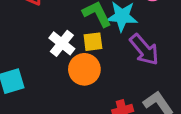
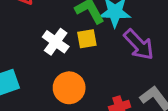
orange circle: (84, 69) -> (69, 88), moved

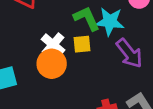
orange circle: (69, 88) -> (52, 64), moved

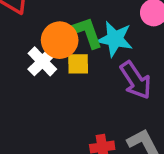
orange circle: (52, 64) -> (60, 40), moved

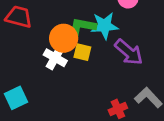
green L-shape: (87, 33) -> (82, 27), turned -44
yellow square: (78, 64) -> (82, 52), turned 30

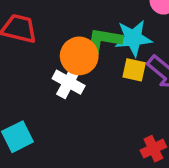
yellow square: (82, 52) -> (134, 70), moved

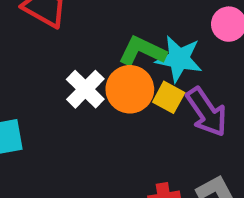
orange circle: (79, 56) -> (130, 89), moved

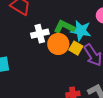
white cross: (85, 89) -> (40, 34), moved, turned 30

